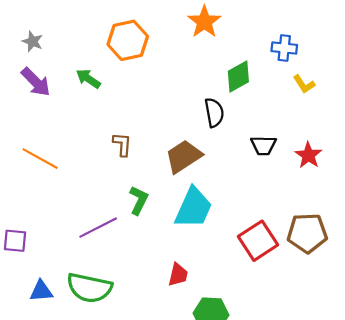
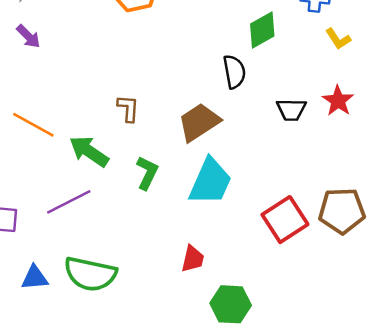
green arrow: (88, 79) -> (89, 151), moved, size x1.4
purple arrow: (36, 82) -> (28, 36), size x0.7
red star: (308, 155) -> (338, 101), moved
purple line: (98, 228) -> (69, 202), moved

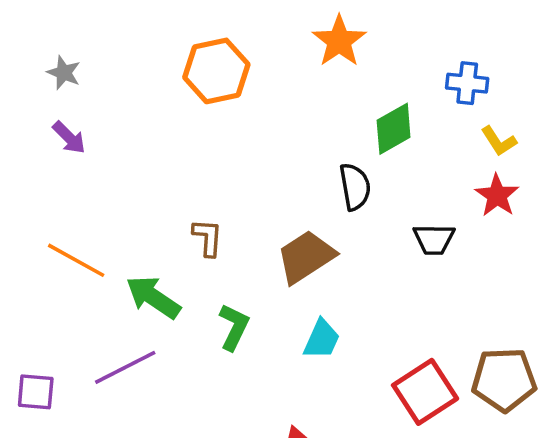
red star: (338, 101) -> (497, 195), moved
cyan trapezoid: (210, 182) -> (322, 339), size x0.6

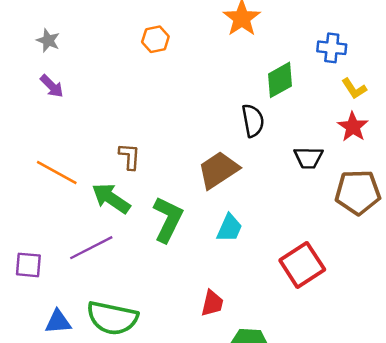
orange hexagon: (216, 71) -> (155, 39), size x0.6
brown L-shape: (208, 238) -> (130, 156), moved
green L-shape: (234, 327) -> (168, 219), size x1.4
brown pentagon: (504, 380) -> (358, 192), moved

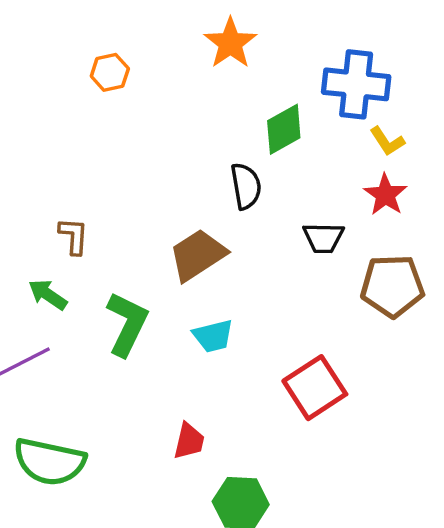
blue cross: (332, 48) -> (356, 84), size x1.6
green arrow: (111, 198) -> (48, 295), size x0.7
cyan trapezoid: (229, 228) -> (213, 336), turned 52

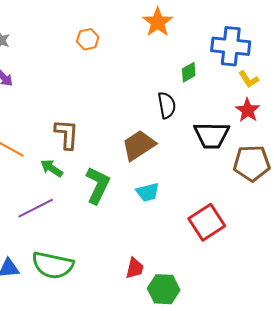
green diamond: (284, 129) -> (189, 72), size x0.7
brown L-shape: (74, 236) -> (67, 134), size x1.4
black trapezoid: (323, 238) -> (212, 135), size x1.5
red trapezoid: (189, 441) -> (135, 268), moved

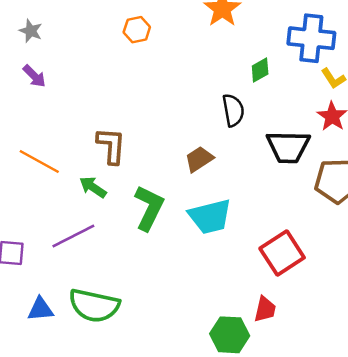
brown trapezoid: (139, 145) -> (199, 159), size x0.7
cyan trapezoid: (148, 192) -> (210, 216), size x1.5
red trapezoid: (135, 268) -> (265, 309), moved

